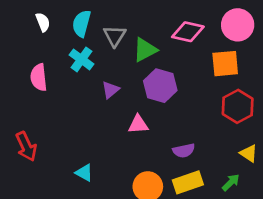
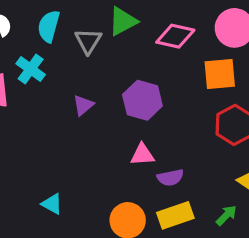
green triangle: (145, 50) -> (123, 21), moved
cyan cross: (82, 59) -> (31, 69), moved
pink triangle: (138, 124) -> (142, 155), moved

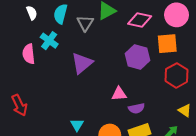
purple hexagon: (142, 100) -> (137, 57), moved
purple triangle: (83, 105) -> (82, 63), size x1.6
cyan triangle: (52, 204) -> (77, 125), moved, turned 32

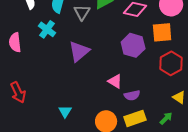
pink semicircle: (29, 54) -> (15, 42), moved
pink triangle: (119, 94) -> (115, 81), turned 35
cyan triangle: (77, 125) -> (65, 111), moved

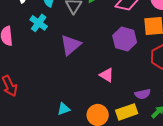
purple semicircle: (132, 95) -> (143, 94), moved
cyan triangle: (65, 111) -> (64, 109), moved, turned 40

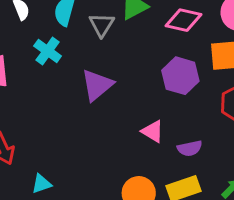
purple semicircle: (143, 94) -> (190, 148), moved
cyan triangle: (64, 109) -> (41, 184), moved

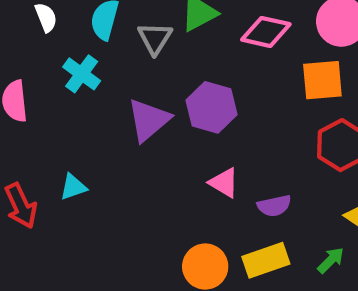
purple hexagon: (180, 76) -> (211, 107), moved
cyan triangle: (41, 184) -> (73, 187), moved

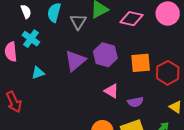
cyan cross: (82, 74) -> (31, 39), moved
orange square: (322, 80) -> (141, 63), moved
cyan triangle: (73, 187) -> (38, 73), moved

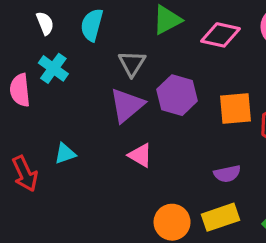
gray triangle: (78, 22) -> (132, 63), moved
cyan triangle: (38, 73) -> (65, 154), moved
pink triangle: (111, 91) -> (140, 155), moved

